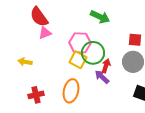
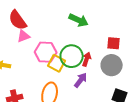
pink hexagon: (80, 43) -> (46, 52), moved
red arrow: (106, 66) -> (87, 59), moved
purple arrow: (102, 77) -> (81, 80), turned 84

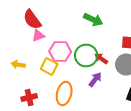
red arrow: (87, 59) -> (101, 58), turned -72
yellow square: (57, 63) -> (49, 66), moved

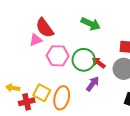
red semicircle: (32, 20) -> (45, 28), moved
yellow arrow: (18, 64) -> (13, 88), moved
yellow square: (49, 66) -> (42, 93), moved

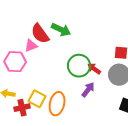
green arrow: (91, 24) -> (61, 30), moved
pink hexagon: (58, 56) -> (15, 62), moved

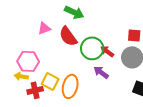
red semicircle: (40, 34) -> (68, 36), moved
pink hexagon: (15, 62) -> (28, 61), moved
purple arrow: (88, 90) -> (101, 72), turned -91

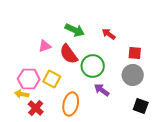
red arrow: (107, 51) -> (109, 34), moved
yellow square: (50, 81) -> (52, 79), moved
red cross: (35, 90) -> (36, 108), turned -35

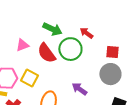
green circle: (93, 66) -> (70, 49), moved

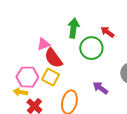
green arrow: (52, 29) -> (73, 28), turned -108
red semicircle: (46, 53) -> (53, 58), moved

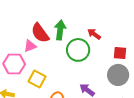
red semicircle: (53, 58) -> (40, 33), moved
pink hexagon: (27, 77) -> (14, 64), moved

